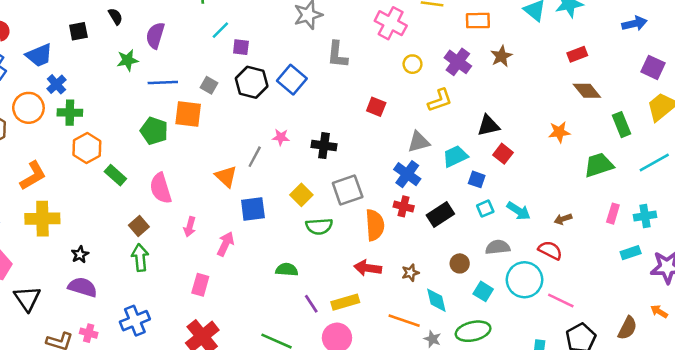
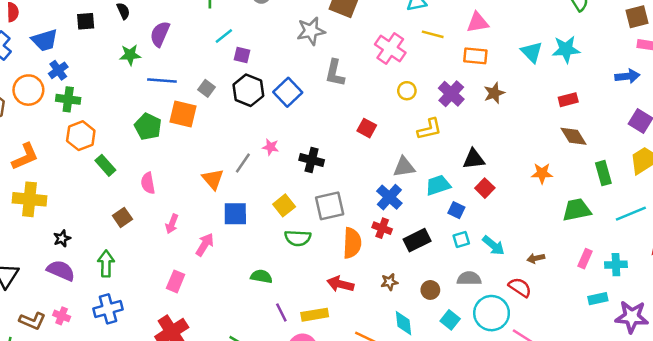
pink semicircle: (161, 188) -> (148, 183), size x0.7
green arrow: (140, 258) -> (106, 264), moved
brown star: (410, 273) -> (389, 282), moved

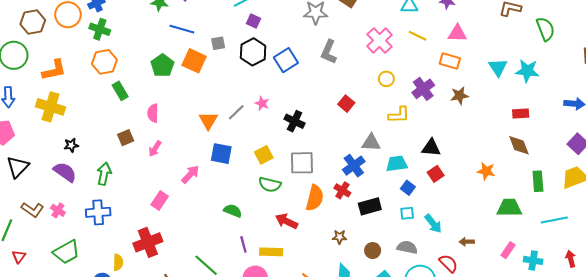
gray square: (206, 88) -> (218, 43), turned 32
pink arrow: (172, 224) -> (155, 149), moved
red arrow: (340, 284) -> (287, 221), moved

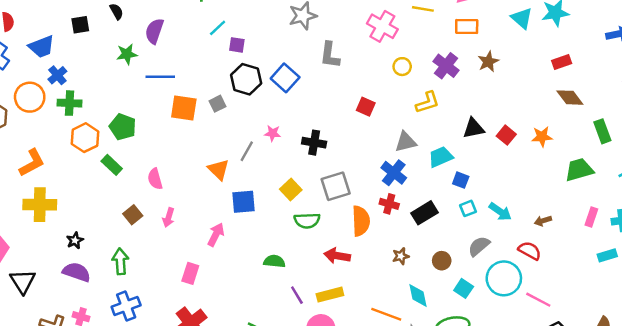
gray square: (218, 43) -> (217, 104), moved
green pentagon: (162, 66) -> (123, 127), moved
red square: (436, 174) -> (506, 135), moved
gray semicircle: (407, 247) -> (479, 246), turned -36

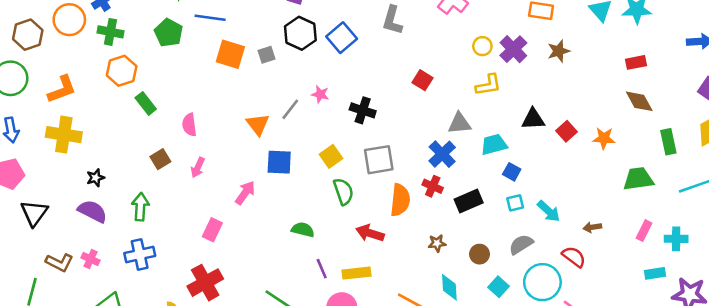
yellow circle: (402, 67) -> (482, 46), moved
green pentagon: (123, 127) -> (169, 33), moved
green semicircle: (307, 221) -> (343, 191), turned -115

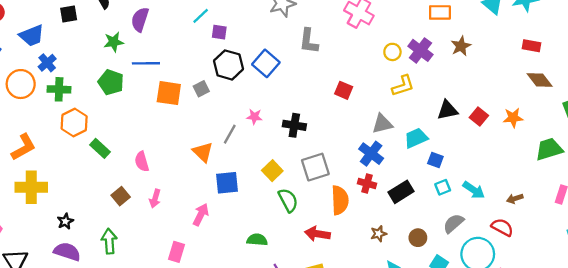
red rectangle: (636, 62) -> (531, 46), turned 30

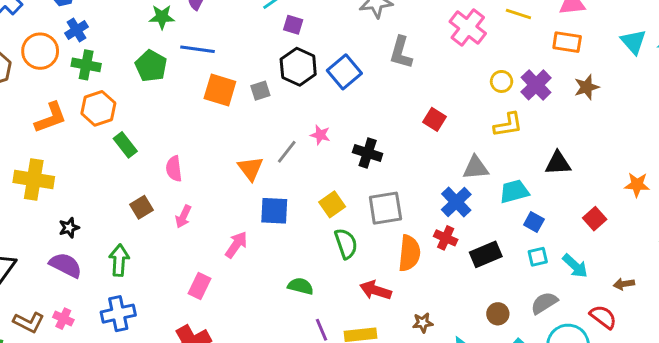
red square: (479, 116) -> (595, 219), moved
orange L-shape: (23, 147) -> (51, 118), moved
brown star: (379, 234) -> (423, 323), moved

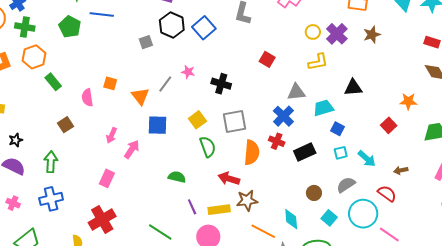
orange square: (220, 90) -> (110, 83), moved, size x0.6
pink arrow: (183, 216) -> (112, 135), moved
red square: (595, 219) -> (389, 125), moved
brown star: (423, 323) -> (247, 200), moved, size x1.5

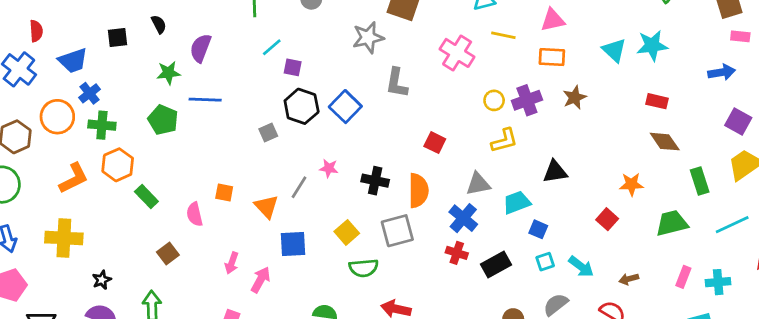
purple cross: (337, 34) -> (527, 100), turned 30
green semicircle: (208, 147) -> (364, 268), turned 110
orange semicircle: (252, 152) -> (418, 191), moved

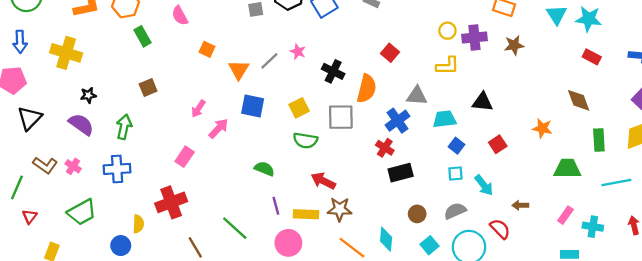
red rectangle: (657, 101) -> (592, 57), moved
pink semicircle: (195, 214) -> (180, 16), moved, turned -30
red square: (607, 219) -> (498, 144), moved
black rectangle: (496, 265) -> (401, 173), moved

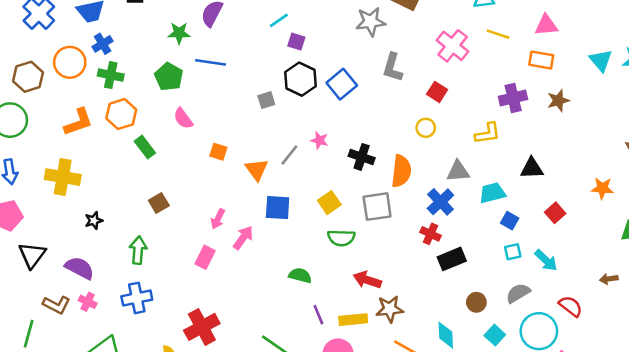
yellow circle: (447, 31) -> (426, 128), moved
red square: (390, 53) -> (437, 92), moved
purple semicircle: (81, 124) -> (80, 268), moved
pink rectangle: (185, 157) -> (205, 257), moved
brown arrow: (520, 205) -> (609, 279), moved

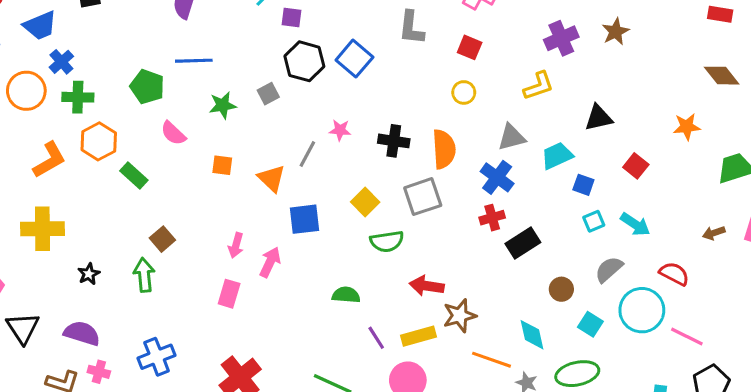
green star: (179, 33) -> (223, 105), moved
red cross: (431, 234) -> (492, 218), turned -30
green arrow: (138, 250) -> (144, 275), moved

